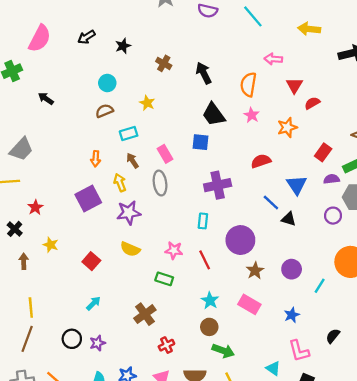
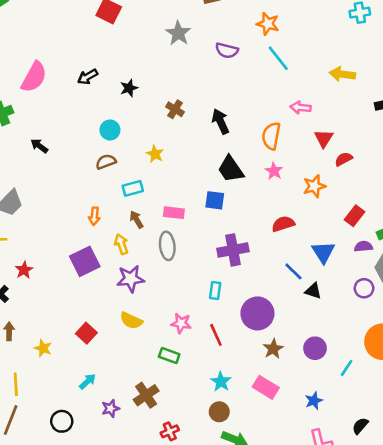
pink rectangle: (165, 154) -> (174, 213), turned -54
yellow star: (51, 245) -> (43, 348), moved
purple star: (97, 343) -> (110, 408), moved

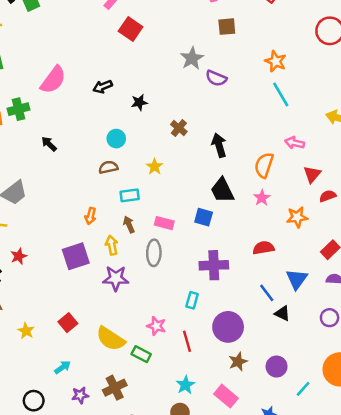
purple semicircle: (227, 50) -> (216, 78), moved
yellow semicircle: (131, 321) -> (111, 339), moved, size x1.4

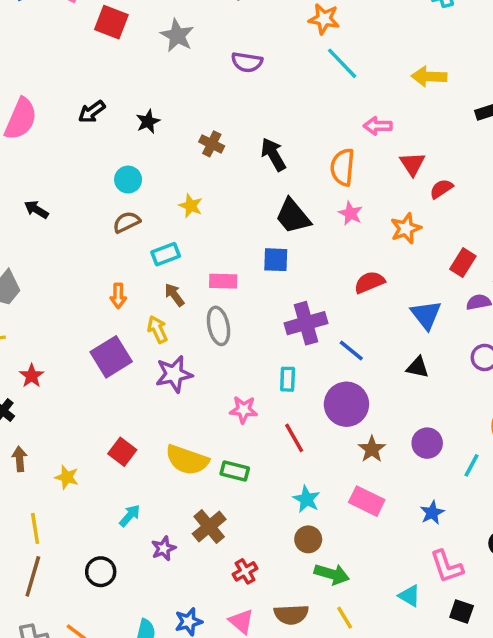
gray star: (192, 58) -> (177, 35), moved
blue line: (267, 293) -> (351, 351), moved
pink star: (156, 326) -> (244, 410), moved

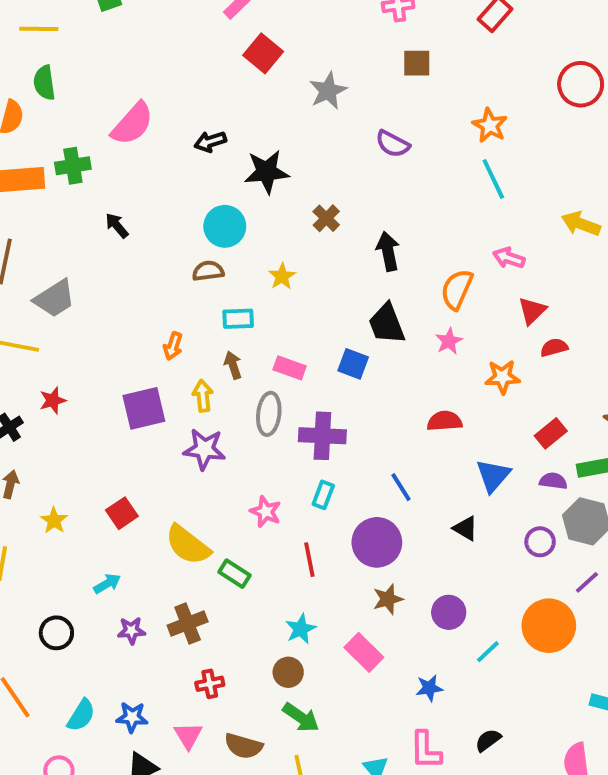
black star: (148, 122) -> (267, 172), size x1.6
cyan circle: (128, 180) -> (225, 226), size x1.4
purple cross: (306, 323) -> (322, 436), moved

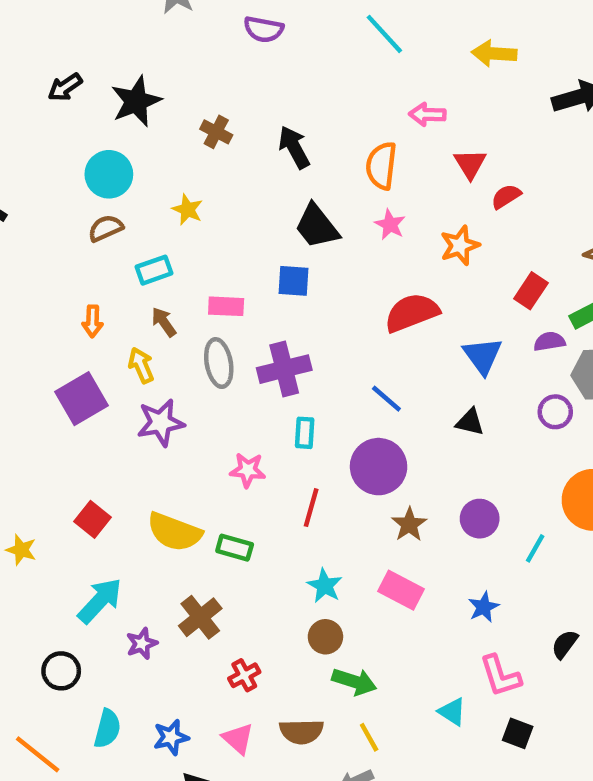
red semicircle: (445, 421) -> (412, 313), size x1.4
red line: (309, 560) -> (311, 508), turned 44
cyan arrow: (107, 584) -> (100, 601), size x1.6
cyan semicircle: (81, 715) -> (107, 729), moved

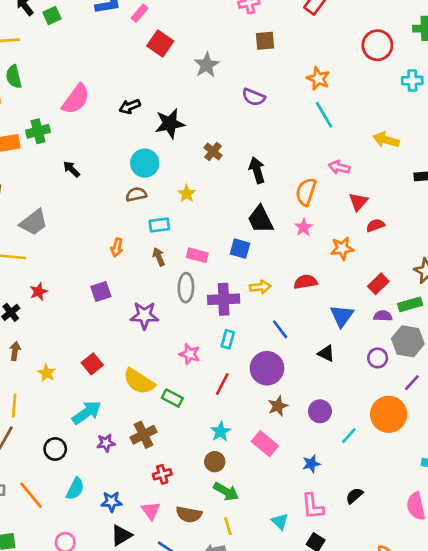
red semicircle: (412, 313) -> (306, 282), size x0.7
yellow arrow: (141, 365) -> (260, 287), moved, turned 96
purple square: (82, 399) -> (101, 292), size x0.7

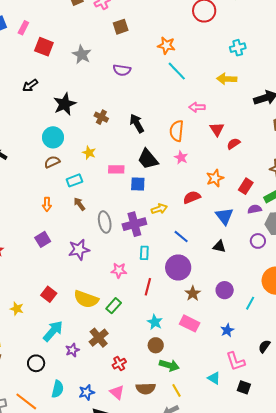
cyan cross: (412, 81) -> (238, 48), moved
black arrow: (130, 107) -> (30, 85), moved
orange star: (342, 248) -> (215, 178), moved
pink rectangle: (197, 255) -> (116, 169), moved
green rectangle: (172, 398) -> (114, 306), turned -63

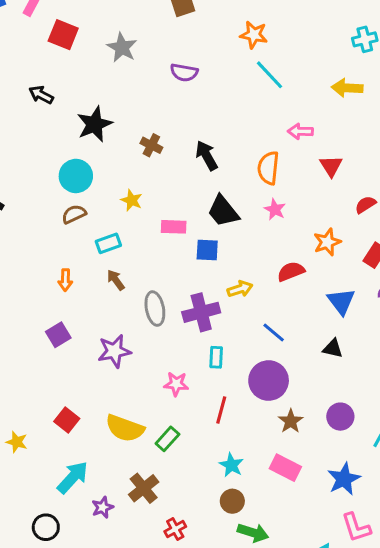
black arrow: (30, 85) -> (41, 95), turned 63
red semicircle: (234, 144) -> (365, 205), moved
blue star: (227, 330) -> (344, 479), size x1.5

